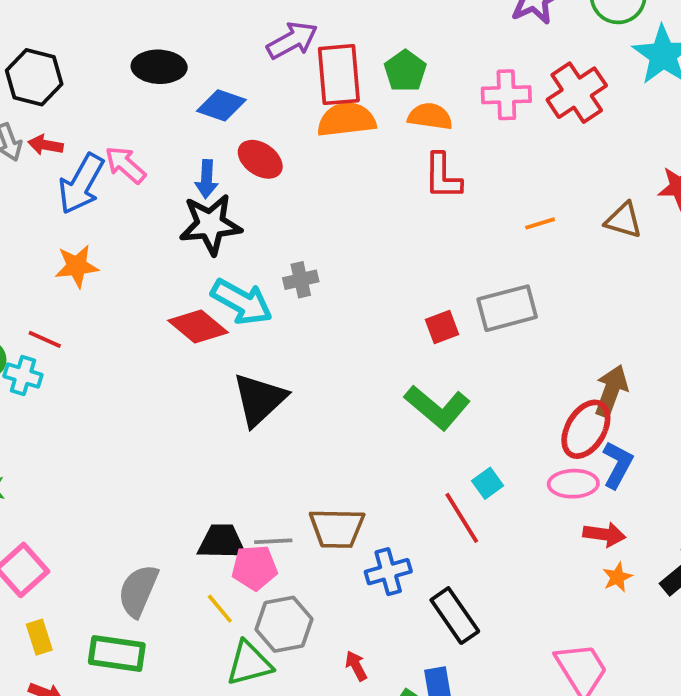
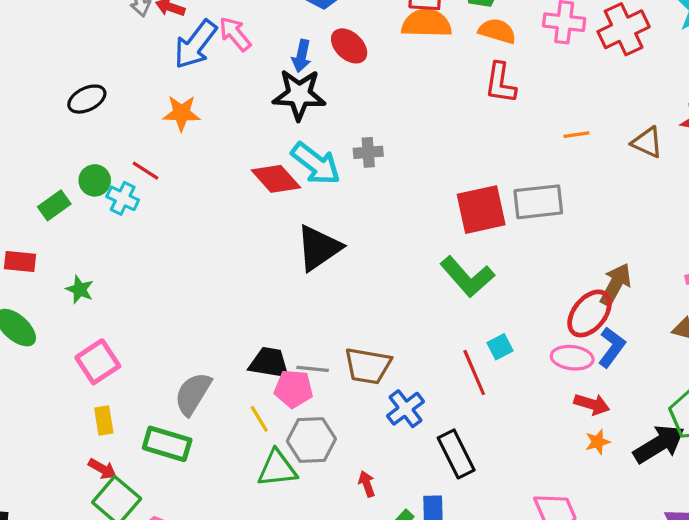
red square: (442, 327) -> (481, 210), size x1.8
blue cross: (388, 572) -> (406, 409), turned -30

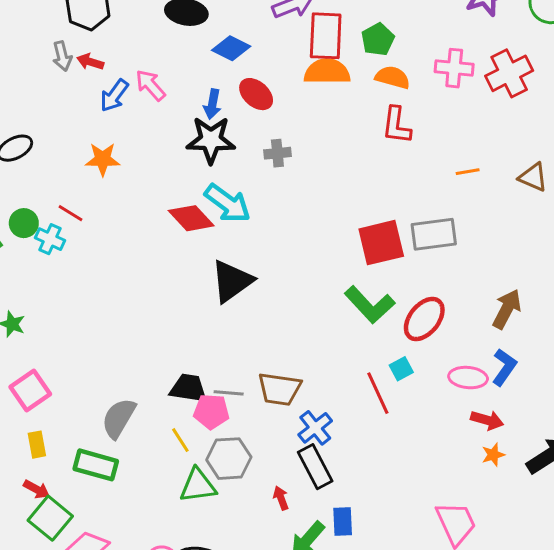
blue arrow: (195, 44) -> (114, 96), size x0.7
gray cross: (368, 152) -> (277, 153), moved
red ellipse: (589, 313) -> (424, 319), moved
black rectangle: (456, 454) -> (315, 467), moved

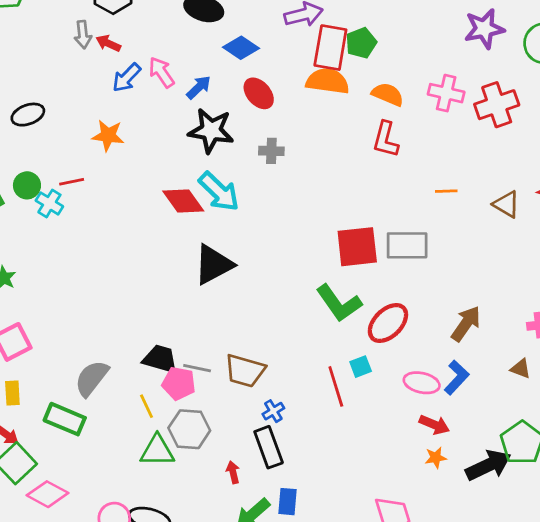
green pentagon: (378, 39) -> (361, 43), moved
blue arrow: (212, 104) -> (199, 87), moved, turned -152
red line: (70, 213) -> (72, 182), turned -50
blue cross: (315, 428) -> (273, 411), size x0.7

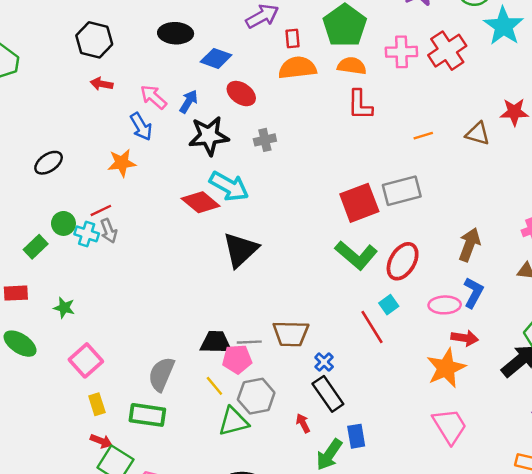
gray arrow: (83, 35) -> (109, 231), moved
green pentagon: (361, 43) -> (345, 26), moved, size x1.6
red rectangle: (330, 48) -> (293, 38), size x0.5
blue arrow: (127, 78) -> (141, 127), moved, turned -60
orange star: (436, 458) -> (446, 368), moved, size x2.0

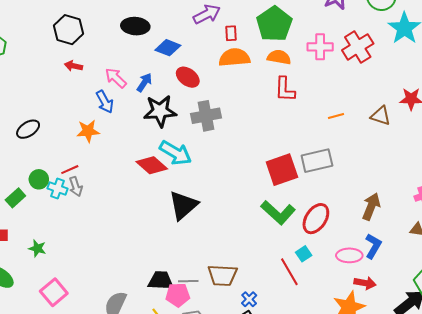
gray cross: (265, 140) -> (206, 116), size x1.6

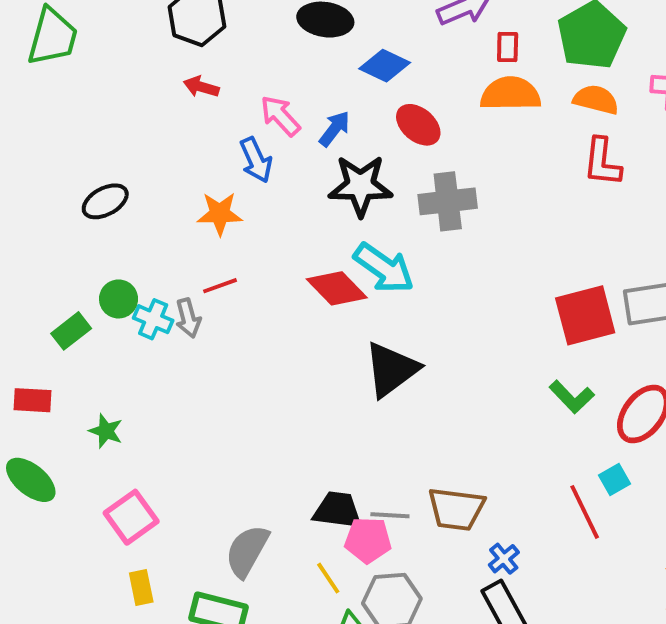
red line: (70, 170) -> (220, 286), moved
green L-shape: (278, 212) -> (572, 397), size x0.7

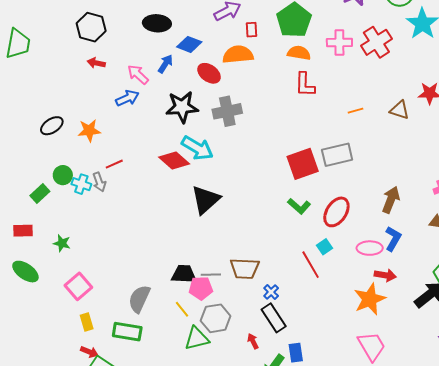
orange semicircle: (510, 94) -> (238, 55), moved
blue arrow: (335, 129) -> (165, 64), moved
blue arrow: (256, 160) -> (127, 98), turned -85
orange star: (220, 214) -> (89, 130), moved

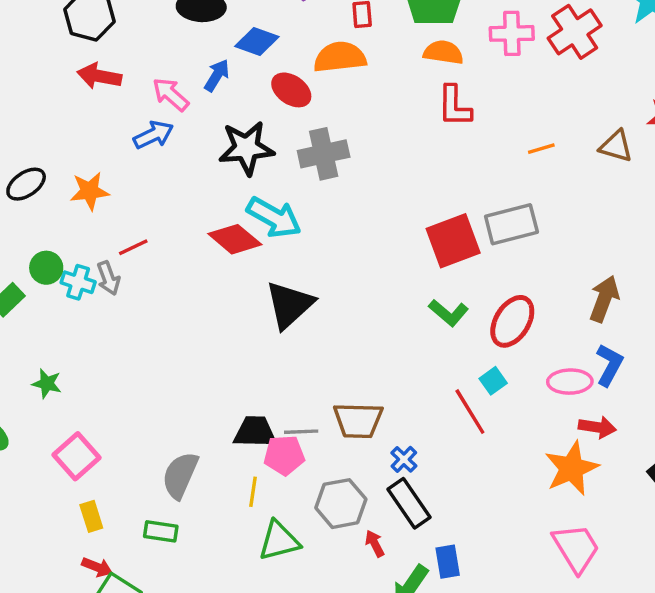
red arrow: (96, 63) -> (99, 76), size x1.4
yellow line: (182, 309) -> (253, 492), turned 48
gray hexagon: (216, 318) -> (341, 504), moved
green rectangle: (127, 332) -> (161, 531), size x0.7

